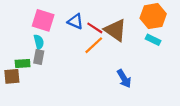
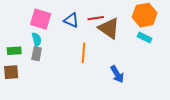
red line: (95, 28) -> (96, 18), moved, turned -42
orange line: (94, 45) -> (83, 53), moved, turned -42
green rectangle: (23, 63) -> (14, 51), moved

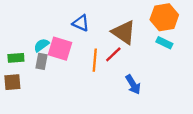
red line: (96, 18) -> (113, 54), moved, turned -35
pink square: (41, 19) -> (60, 49), moved
cyan semicircle: (37, 40) -> (41, 45), turned -112

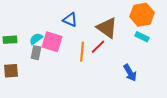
green rectangle: (16, 58) -> (10, 40), moved
blue arrow: (133, 85) -> (130, 73), moved

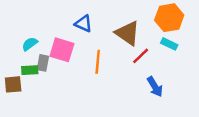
cyan semicircle: (36, 39) -> (30, 44), moved
green rectangle: (10, 40) -> (30, 70), moved
red line: (98, 47) -> (141, 56), moved

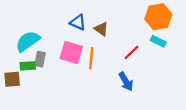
brown triangle: (128, 33) -> (101, 29), moved, size x0.6
cyan semicircle: (30, 44) -> (28, 41), size x1.6
pink square: (62, 50) -> (71, 52), moved
blue arrow: (155, 87) -> (126, 81), moved

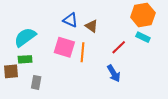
gray rectangle: (40, 59) -> (36, 82), moved

